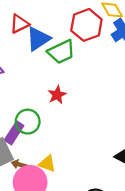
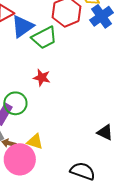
red star: (57, 95) -> (42, 78), turned -30

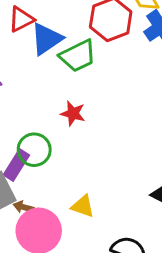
yellow triangle: (35, 142) -> (83, 206), moved

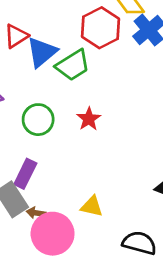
red star: (73, 113) -> (89, 119), moved, turned 30
green circle: (34, 150) -> (38, 120), moved

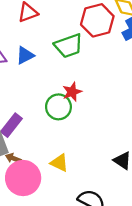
blue triangle: (42, 52) -> (25, 55), moved, size x0.7
green circle: (38, 120) -> (58, 107), moved

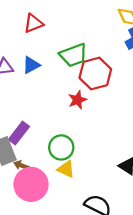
red hexagon: (97, 20) -> (95, 73), moved
green circle: (58, 107) -> (61, 147), moved

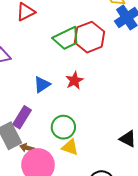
blue triangle: (31, 65) -> (42, 85), moved
red hexagon: (95, 73) -> (90, 37), moved

